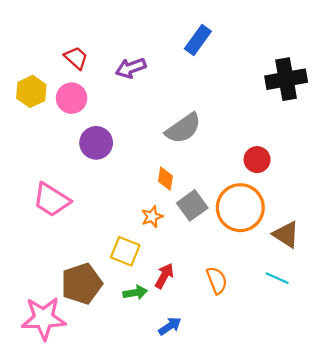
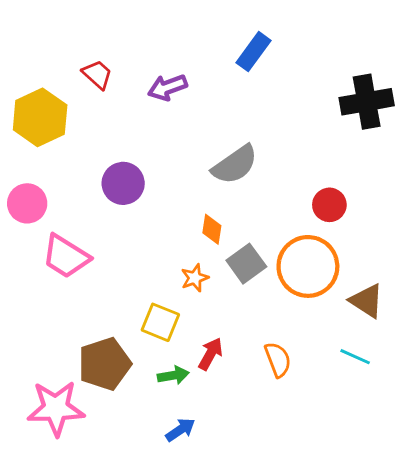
yellow hexagon: (31, 91) -> (40, 117), size x1.4
pink circle: (72, 98) -> (27, 203), moved
blue arrow: (170, 326) -> (180, 430), moved

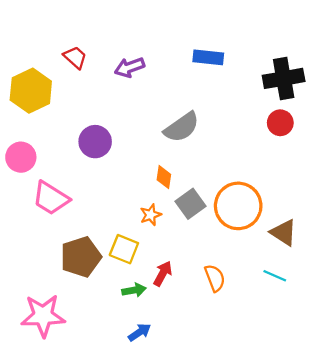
blue rectangle: (253, 52) -> (208, 57), moved, turned 60
red circle: (329, 205) -> (280, 123), moved
brown pentagon: (104, 364) -> (81, 257), moved

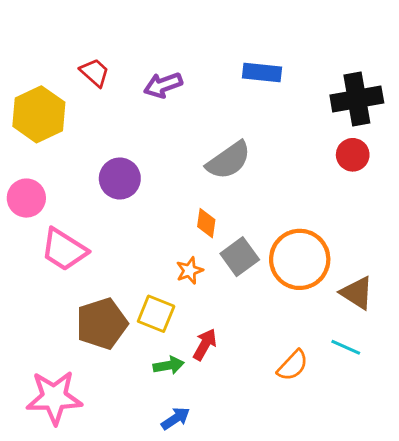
orange semicircle: (215, 278) -> (293, 365), moved, turned 64

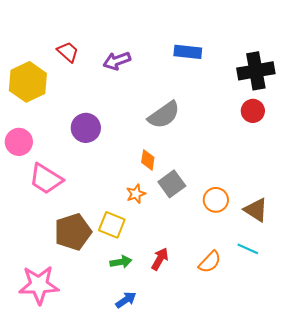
orange circle: (300, 259) -> (216, 200), moved, size x0.6
red arrow: (205, 344) -> (160, 259), moved

